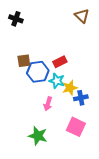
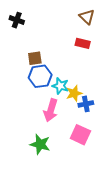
brown square: (24, 61) -> (35, 58), moved
red rectangle: (60, 62) -> (83, 43), moved, turned 40
pink arrow: (48, 104) -> (51, 110), size x1.5

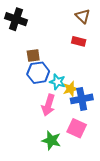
black cross: (17, 20) -> (16, 19), size x1.5
blue cross: (86, 104) -> (82, 99), size x1.5
green star: (40, 144) -> (51, 140), moved

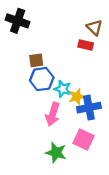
brown triangle: (83, 16) -> (94, 27), moved

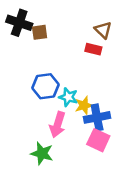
brown square: (36, 60) -> (40, 32), moved
pink square: (83, 139) -> (98, 140), moved
green star: (56, 153) -> (42, 153), moved

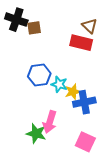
red rectangle: (93, 49) -> (81, 43), size x1.5
pink arrow: (58, 125) -> (50, 122), moved
pink square: (98, 140) -> (85, 142), moved

